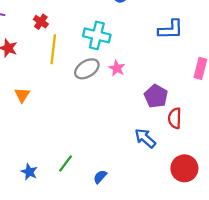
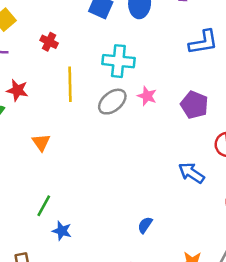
red cross: (41, 22) -> (49, 42), moved
purple pentagon: (156, 96) -> (194, 105), moved
green line: (65, 164) -> (44, 206), moved

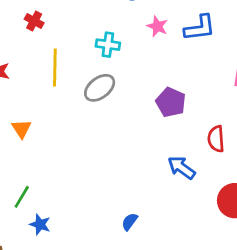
cyan cross: (118, 61) -> (108, 45), size x0.7
pink star: (147, 96) -> (157, 26), moved
purple pentagon: (194, 105) -> (171, 102), moved

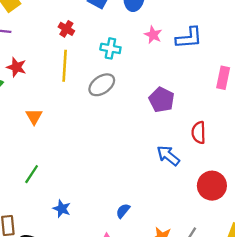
red cross: (34, 21) -> (66, 29), moved
blue semicircle: (130, 222) -> (123, 211), moved
blue star: (40, 224) -> (62, 209), moved

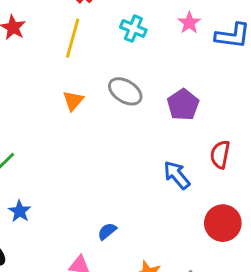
gray ellipse: (102, 85) -> (125, 91), moved, turned 55
orange triangle: (34, 116) -> (73, 101), moved
blue star: (62, 209) -> (20, 211), moved

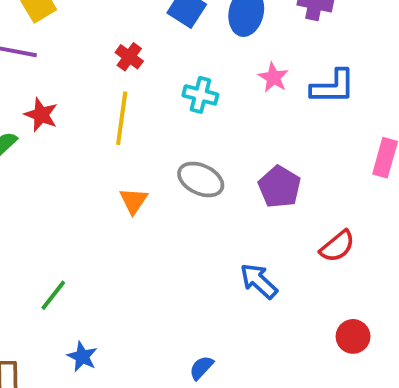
red semicircle: (220, 155) -> (337, 246), turned -132
blue arrow: (177, 175) -> (259, 281), moved
red circle: (223, 223) -> (353, 336), size x0.7

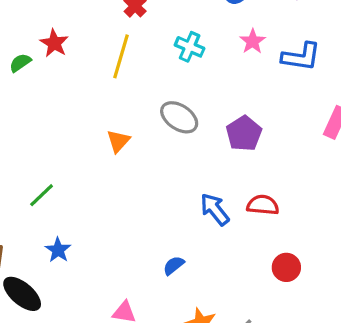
orange triangle: (134, 201) -> (118, 141), moved
red semicircle: (337, 246) -> (263, 205), moved, turned -144
blue semicircle: (201, 368) -> (174, 265), moved

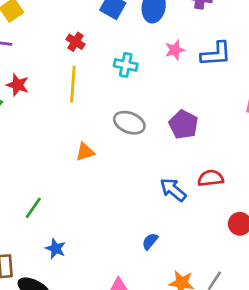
pink star: (253, 41) -> (175, 50), turned 30
orange triangle: (118, 141) -> (85, 152), turned 42

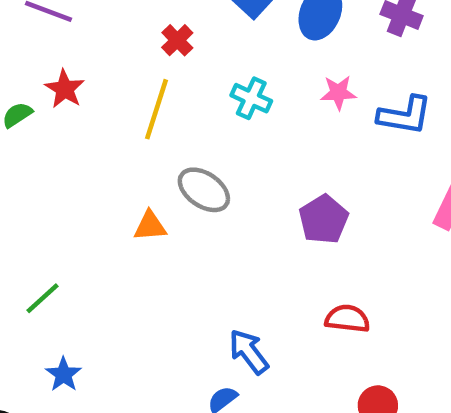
gray ellipse: (129, 123) -> (204, 190), moved
blue arrow: (173, 190) -> (249, 352), moved

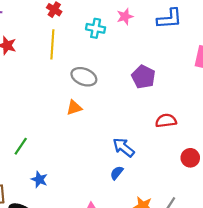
pink star: (338, 93) -> (125, 16), moved
orange triangle: (150, 226) -> (74, 108), moved

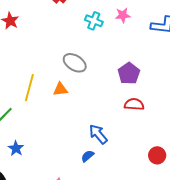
yellow line: (52, 44) -> (29, 88), moved
red semicircle: (166, 121) -> (134, 104), moved

